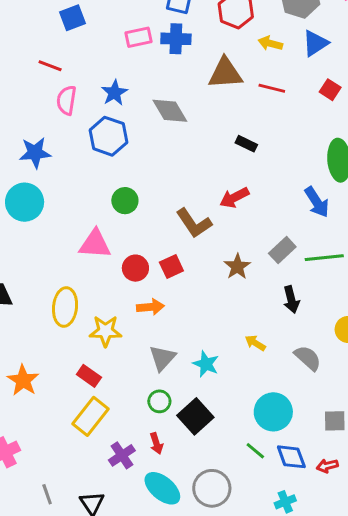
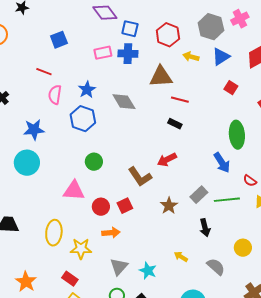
red line: (272, 88) -> (180, 100), moved

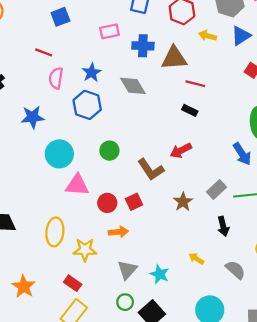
blue cross: (128, 54) -> (143, 46), moved
green circle: (94, 162) -> (109, 151), moved
cyan circle: (27, 163) -> (59, 154), moved

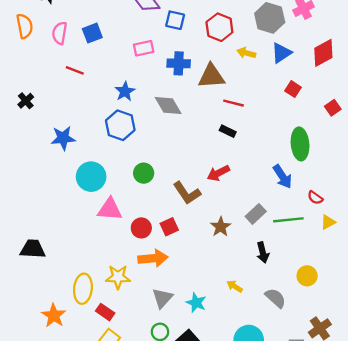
pink semicircle: (56, 78) -> (60, 33), moved
yellow ellipse: (55, 232) -> (83, 289), moved
orange arrow: (118, 232) -> (153, 258), size x1.4

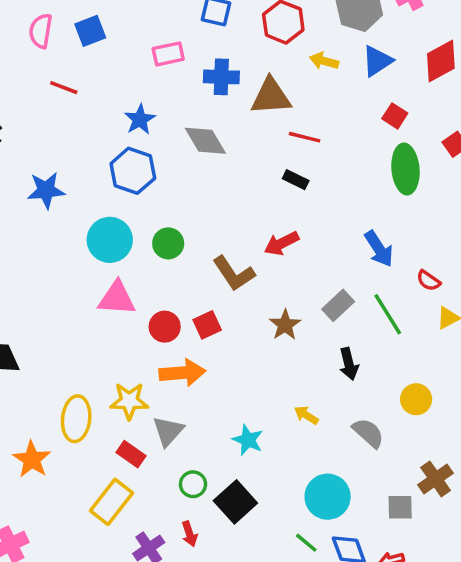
green ellipse: (300, 144) -> (405, 169), moved
cyan circle: (91, 177) -> (110, 240), moved
green line: (288, 220) -> (388, 314), turned 64
gray triangle: (162, 298) -> (168, 431), moved
red rectangle: (105, 312) -> (131, 454), moved

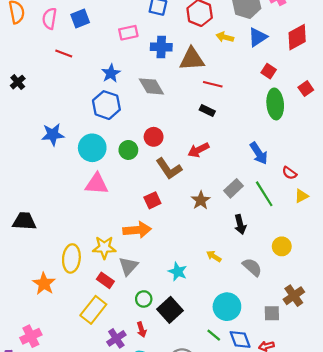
blue star: (46, 190) -> (53, 135), moved
red circle: (165, 327) -> (154, 137), moved

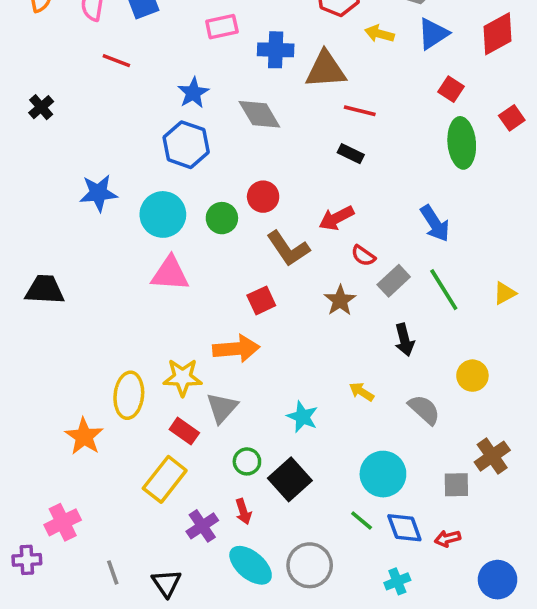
red semicircle: (289, 173) -> (363, 256), moved
black trapezoid: (24, 221) -> (45, 290), moved

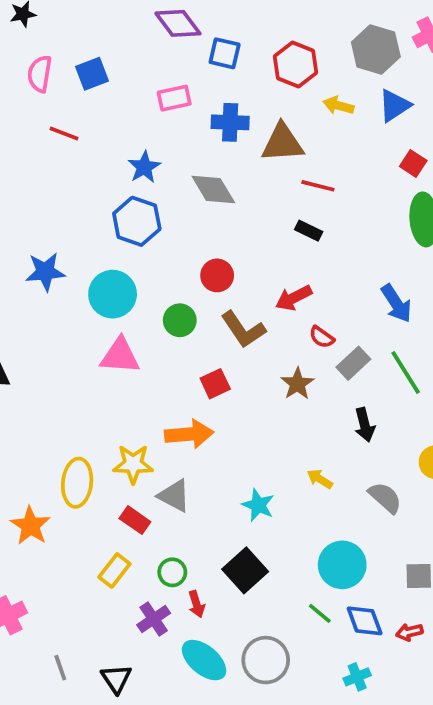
green circle: (222, 218) -> (180, 320), moved
gray triangle: (222, 408) -> (174, 496), turned -44
green circle: (247, 461) -> (172, 572), moved
yellow rectangle: (165, 479) -> (114, 570), size x0.7

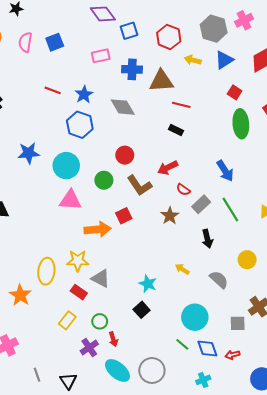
blue square: (225, 53) -> (129, 31), turned -30
red line: (64, 134) -> (53, 90), moved
orange arrow: (189, 434) -> (98, 229), moved
black square: (245, 570) -> (142, 310), moved, size x0.7

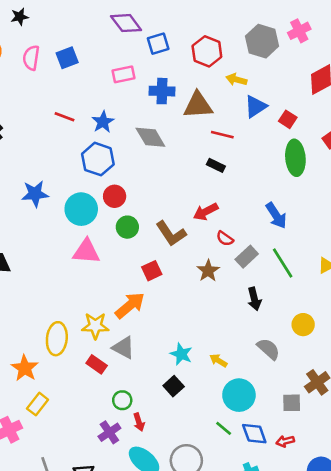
blue triangle: (224, 60) -> (256, 106), moved
red circle: (125, 155) -> (115, 196), moved
orange arrow: (98, 229) -> (130, 305), moved, turned -35
yellow arrow: (182, 269) -> (218, 360), moved
yellow rectangle: (67, 320) -> (38, 404), moved

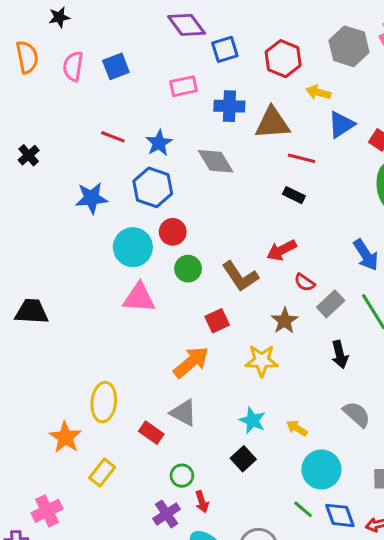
blue star: (35, 194) -> (91, 198), moved
yellow star: (95, 326) -> (262, 361), moved
yellow rectangle: (38, 404) -> (102, 473), moved

